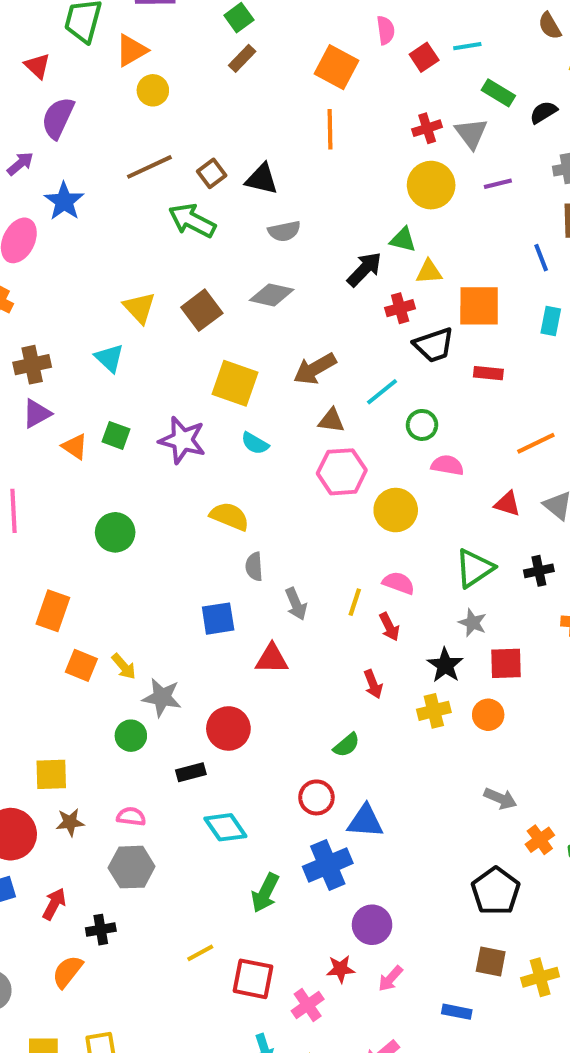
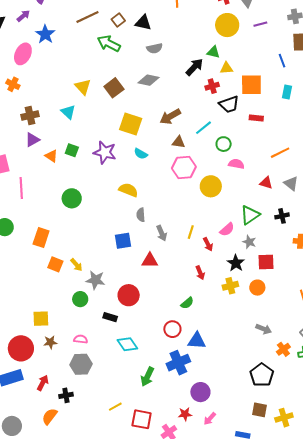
pink semicircle: (399, 583) -> (227, 229), moved, turned 119
black rectangle: (191, 772) -> (110, 317), turned 32

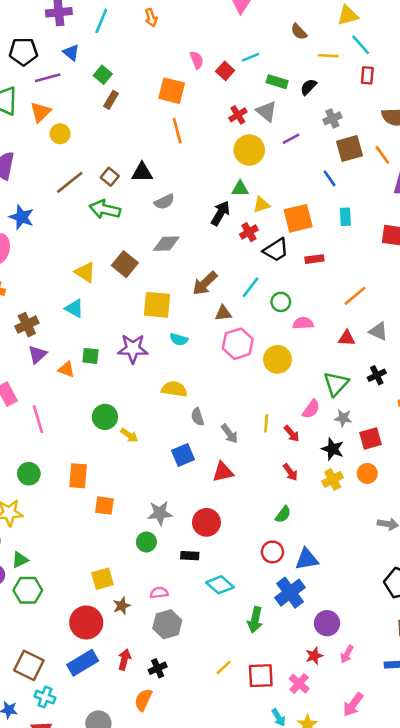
yellow arrow: (76, 265) -> (129, 435), moved

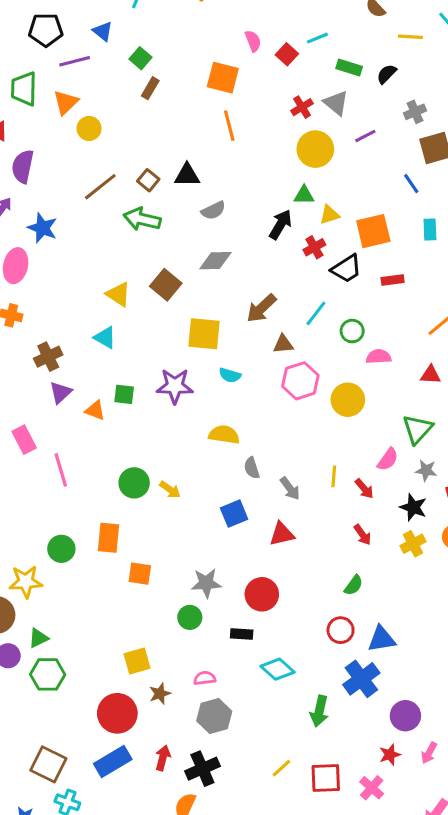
green circle: (105, 417) -> (134, 483), moved
green circle: (29, 474) -> (61, 549), moved
black cross: (158, 668) -> (202, 769), size x1.5

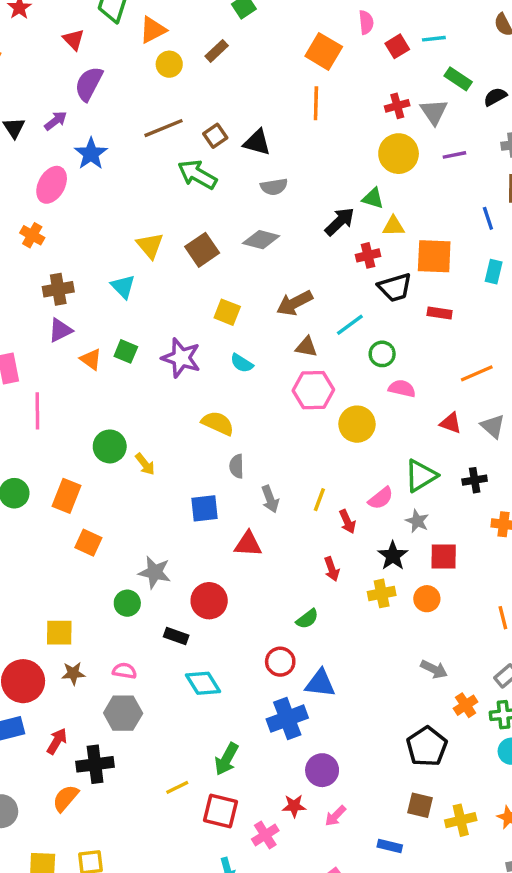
brown rectangle: (150, 88) -> (217, 51), moved
yellow square: (204, 334) -> (227, 312), size x0.7
green arrow: (319, 711) -> (226, 759), moved

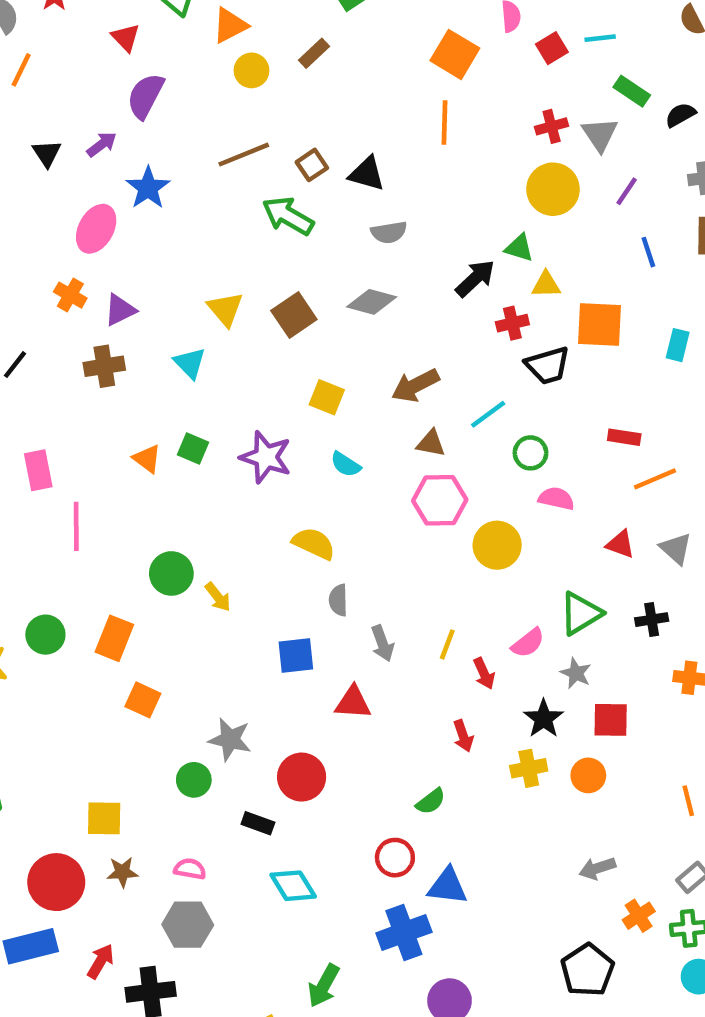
purple line: (454, 155) -> (627, 191), turned -45
blue line: (488, 218) -> (648, 252), moved
red rectangle: (440, 313) -> (624, 437), moved
purple triangle: (60, 330) -> (120, 310), moved
gray arrow: (434, 669) -> (597, 868), turned 136

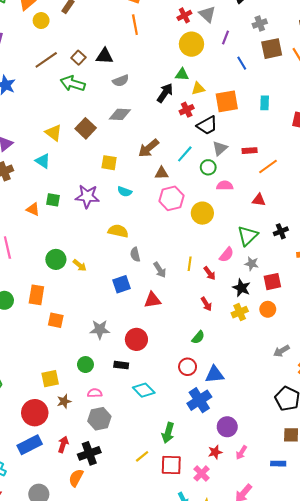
gray triangle: (676, 549) -> (220, 148), moved, turned 49
green circle: (194, 780) -> (85, 365), moved

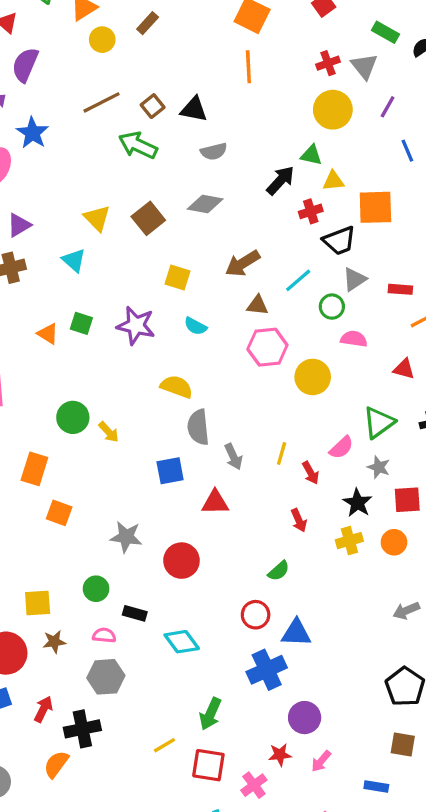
gray semicircle: (135, 255) -> (198, 427), size x1.5
black rectangle: (121, 365) -> (135, 613), moved

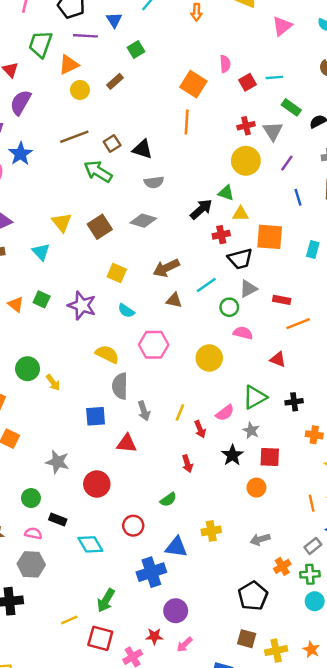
pink hexagon: (267, 347) -> (154, 345), moved
yellow cross: (349, 541) -> (211, 531), moved
red circle: (256, 615) -> (133, 526), moved

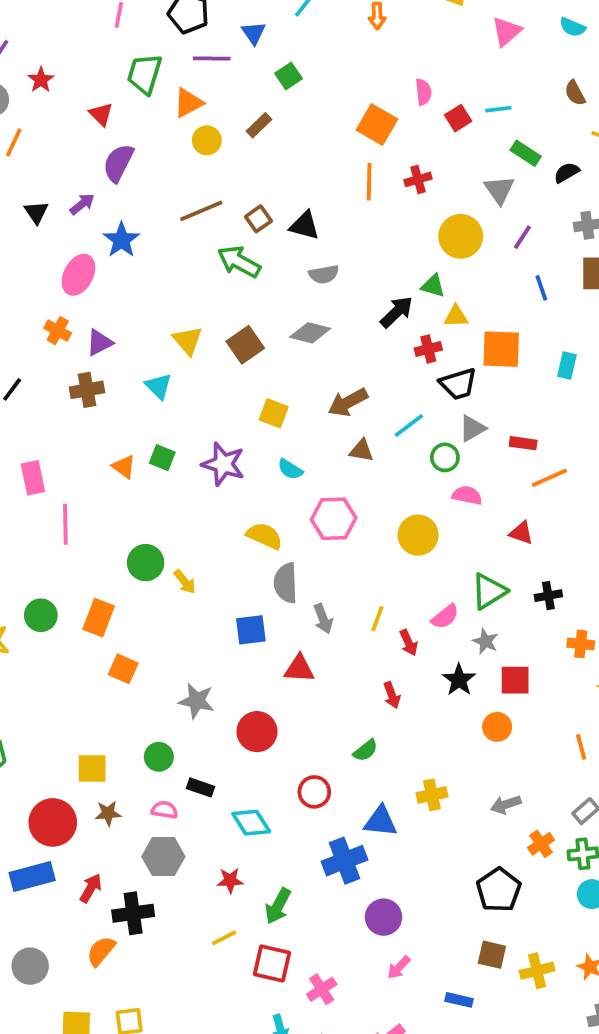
red cross: (246, 126) -> (418, 179), moved
red star: (154, 636) -> (230, 880), moved

